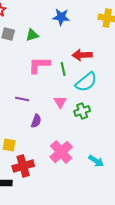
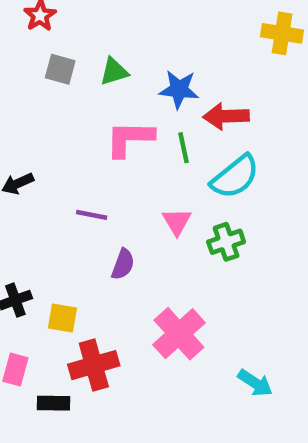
blue star: (61, 17) -> (179, 89), moved
cyan arrow: (96, 161) -> (255, 383), moved

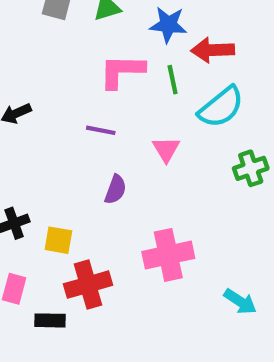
purple line: (92, 215) -> (101, 130), moved
green cross: (226, 242) -> (251, 168), moved
pink cross: (179, 334) -> (168, 255), turned 30

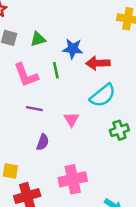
pink L-shape: (122, 71) -> (26, 75), moved, turned -112
green line: (173, 80) -> (56, 70), moved

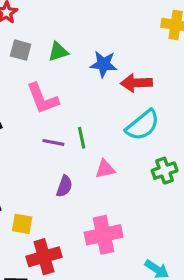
green line: (56, 70) -> (82, 138), moved
pink triangle: (71, 119) -> (105, 169), moved, turned 49

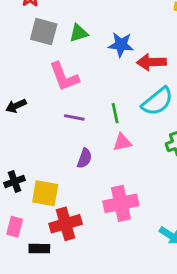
gray square: (21, 50) -> (44, 32), size x1.4
green line: (82, 138) -> (115, 113), moved
yellow square: (22, 224) -> (45, 193), size x1.4

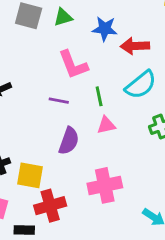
pink L-shape: (64, 77) -> (73, 65), moved
purple semicircle: (84, 158) -> (69, 141), size x1.4

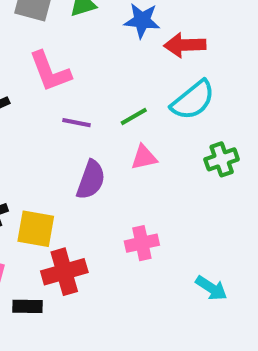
pink L-shape: (73, 65) -> (50, 72), moved
green line: (99, 96) -> (134, 116), turned 72
pink cross: (105, 185) -> (142, 243), size x0.7

